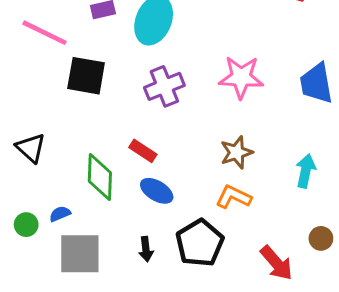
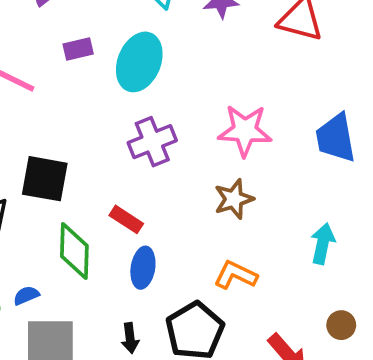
black square: (86, 76) -> (45, 179), moved
brown star: (237, 152) -> (234, 199), moved
blue ellipse: (157, 191) -> (143, 268), turned 68

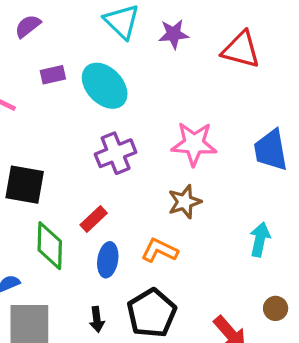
cyan ellipse: (139, 62) -> (105, 86), turned -66
red rectangle: (126, 219) -> (94, 219), turned -76
orange L-shape: (236, 275) -> (160, 250), moved

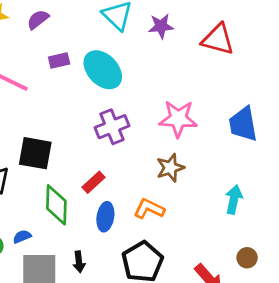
black arrow: (97, 319) -> (79, 262), moved

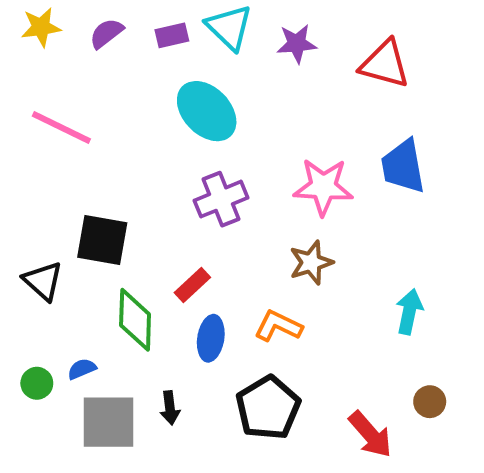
purple rectangle: (59, 61) -> (172, 35), moved
blue trapezoid: (243, 124) -> (403, 166), moved

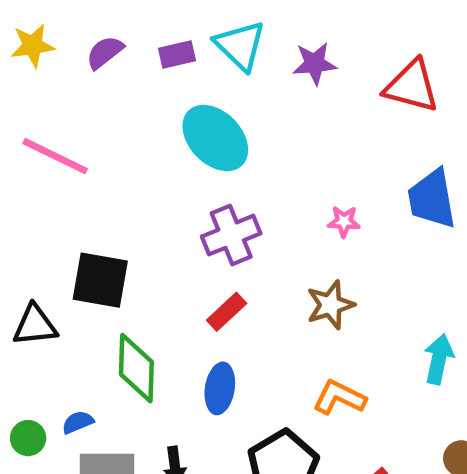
pink star: (323, 187) -> (344, 221), size x0.5
black triangle: (43, 281) -> (35, 325), turned -48
red rectangle: (192, 285) -> (227, 312), moved
orange L-shape: (278, 326) -> (339, 397), moved

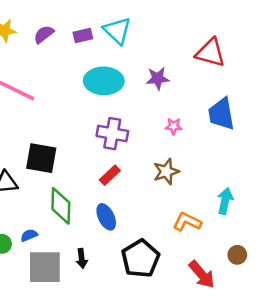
purple star: (315, 64) -> (158, 78), moved
cyan ellipse: (215, 138) -> (104, 81), turned -45
purple cross: (231, 235) -> (112, 134), turned 32
blue ellipse: (220, 388) -> (106, 217), turned -35
orange L-shape: (339, 397) -> (187, 222), moved

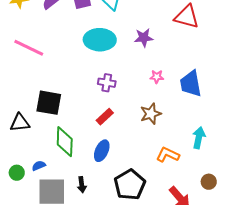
blue trapezoid: (221, 114) -> (191, 84), moved
purple cross: (112, 134) -> (107, 83), size x0.7
blue ellipse: (106, 217) -> (102, 151), turned 50

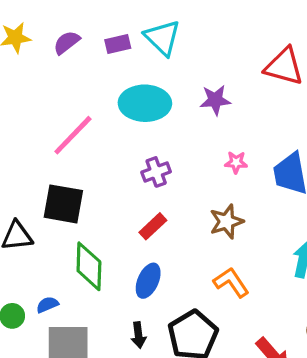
pink line: (29, 48) -> (73, 135), moved, turned -72
purple cross: (107, 83) -> (156, 172), turned -30
orange L-shape: (168, 155) -> (231, 282), moved, turned 30
black arrow: (82, 185) -> (139, 335), moved

